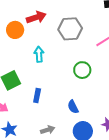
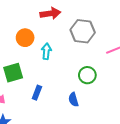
orange circle: (15, 30) -> (25, 38), moved
blue semicircle: (73, 107) -> (73, 100), moved

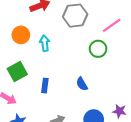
green circle: (87, 75) -> (98, 49), moved

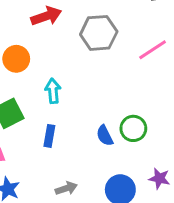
cyan arrow: (45, 43) -> (53, 91), moved
green circle: (98, 49) -> (133, 128), moved

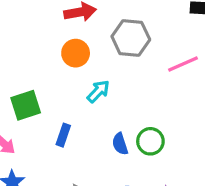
orange circle: (16, 59) -> (76, 53), moved
cyan arrow: (53, 91) -> (98, 91), moved, turned 40

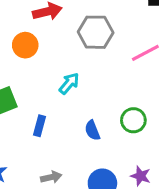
orange circle: (76, 53) -> (25, 45), moved
green circle: (150, 141) -> (133, 120), moved

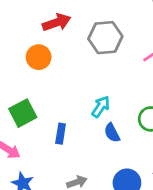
cyan arrow: (69, 83) -> (101, 107), moved

